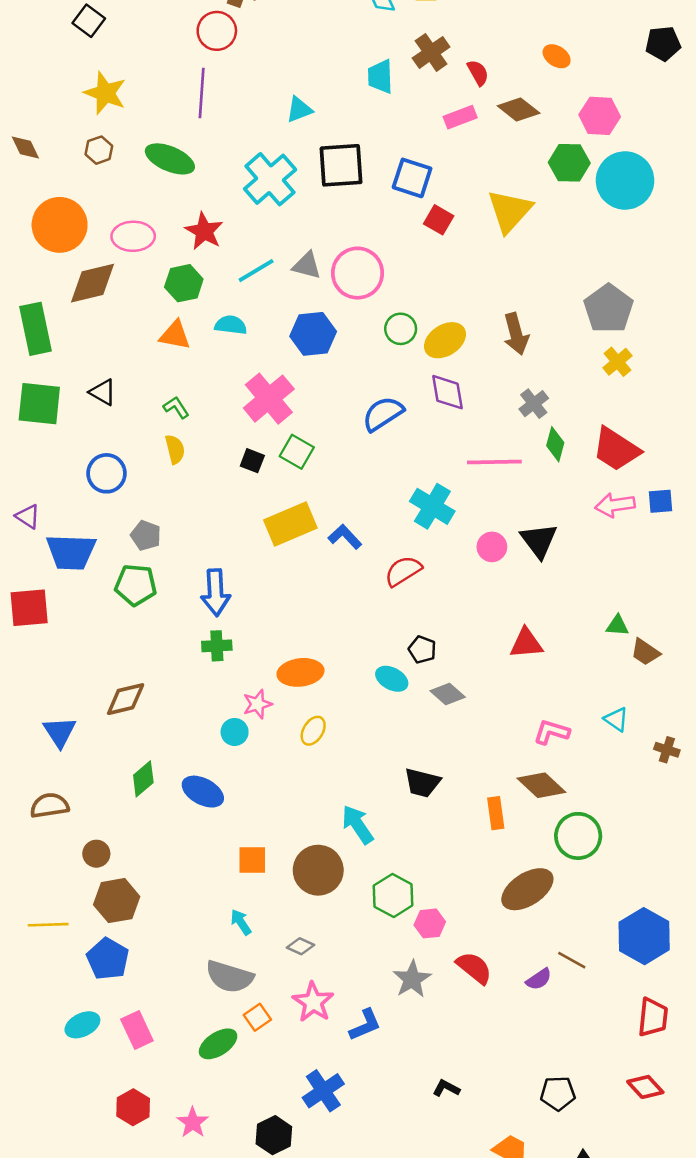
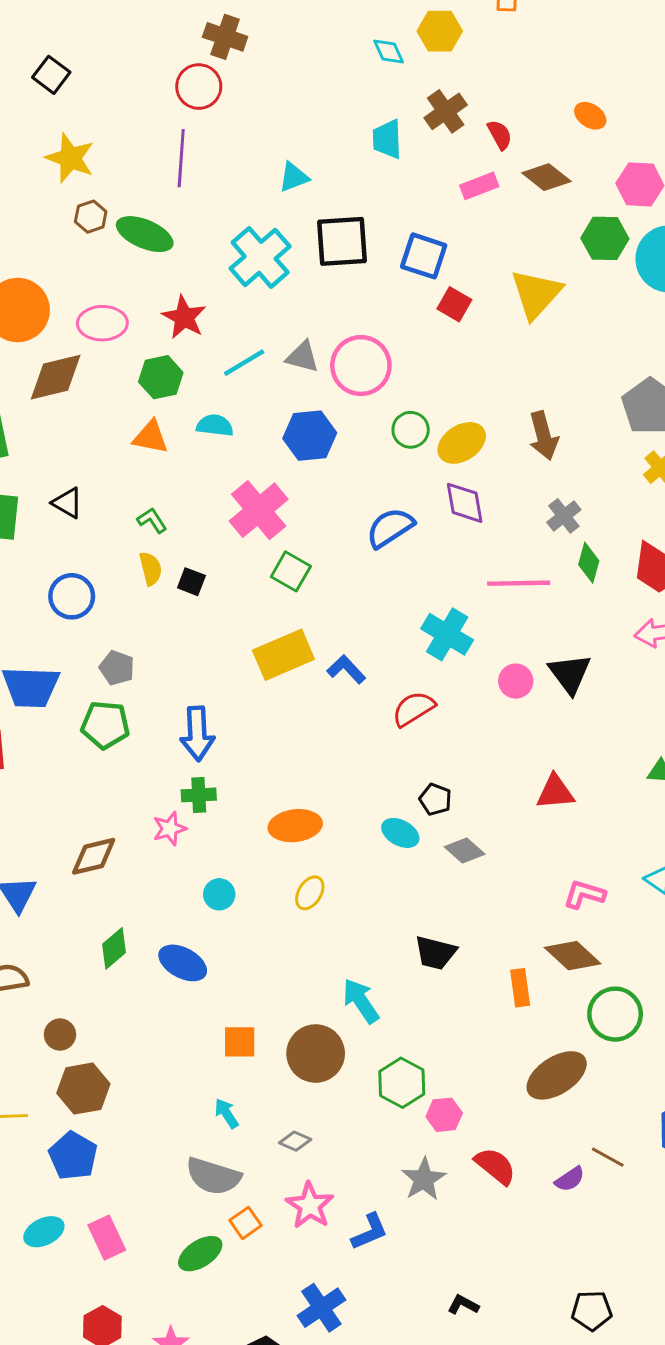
brown hexagon: (99, 150) -> (91, 217), moved
black square: (252, 461) -> (191, 582), moved
pink star: (257, 704) -> (170, 829), moved

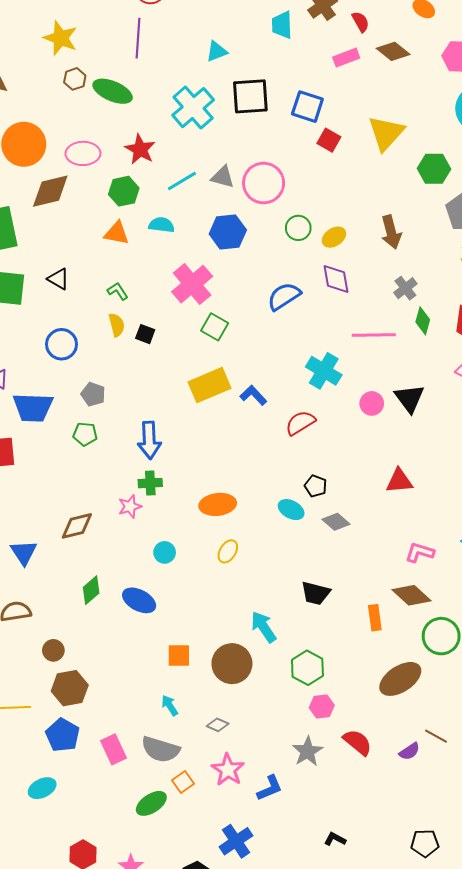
green hexagon: (605, 238) -> (434, 169), moved
yellow ellipse: (462, 443) -> (334, 237), size x0.7
green pentagon: (105, 725) -> (85, 434), size x0.7
green hexagon: (402, 1083) -> (307, 668), moved
pink rectangle: (107, 1238) -> (114, 749), moved

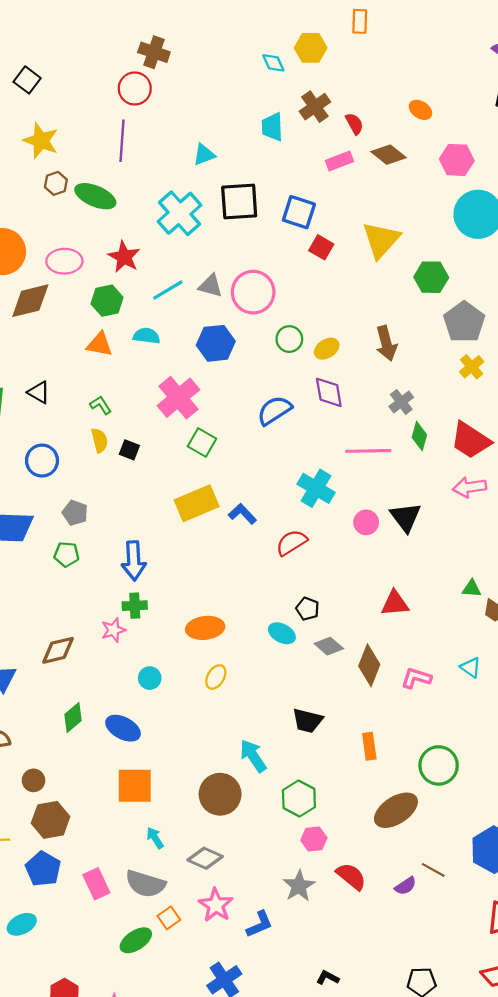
brown diamond: (412, 595) -> (369, 665), moved, turned 69
orange square: (179, 655) -> (135, 786), moved, size x1.5
gray diamond: (218, 725) -> (205, 858), size x1.5

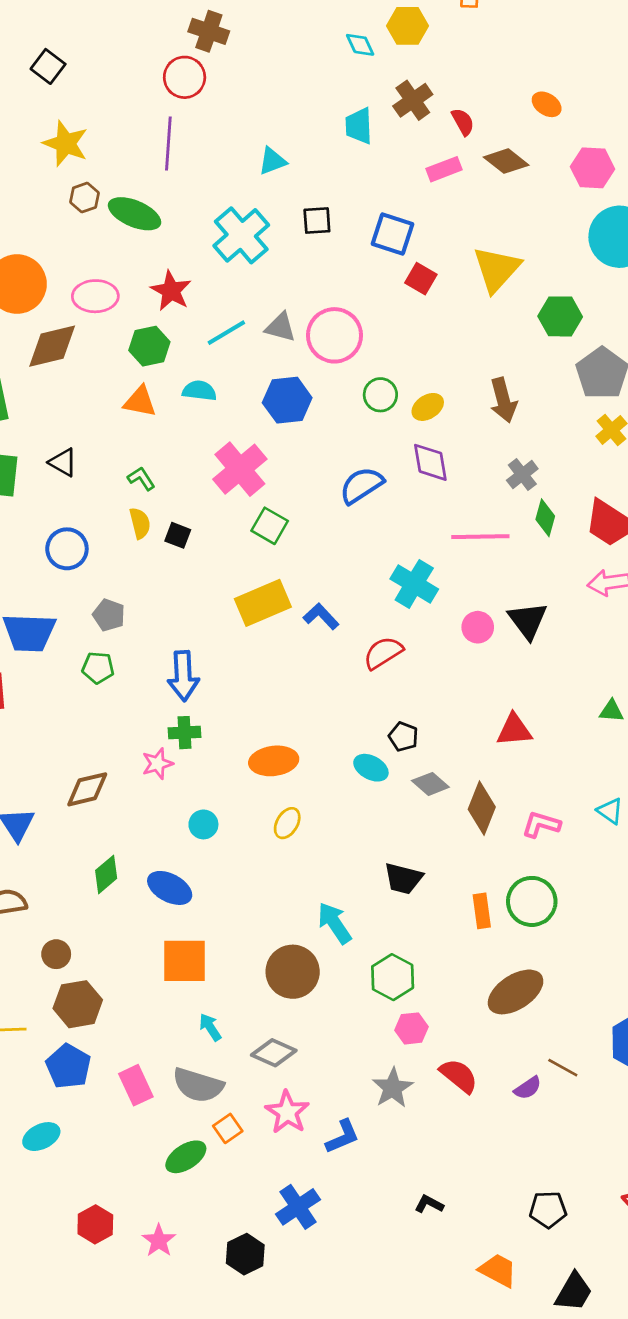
black square: (239, 201) -> (317, 221), size x0.6
green circle: (439, 765) -> (532, 901), moved

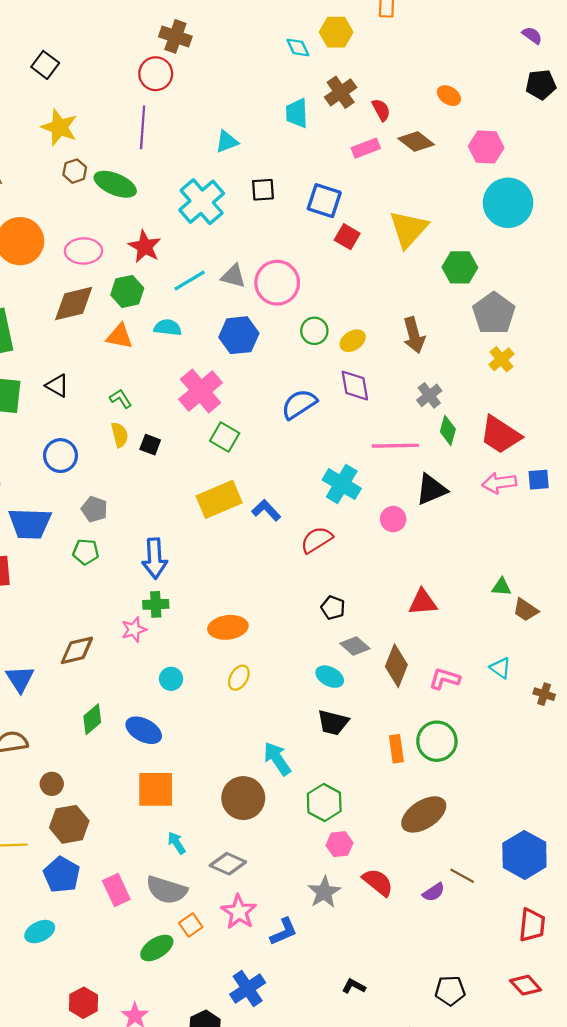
brown diamond: (52, 346) -> (74, 303), moved
black triangle: (528, 620) -> (431, 489), moved, turned 44
cyan ellipse: (371, 768) -> (330, 677), moved

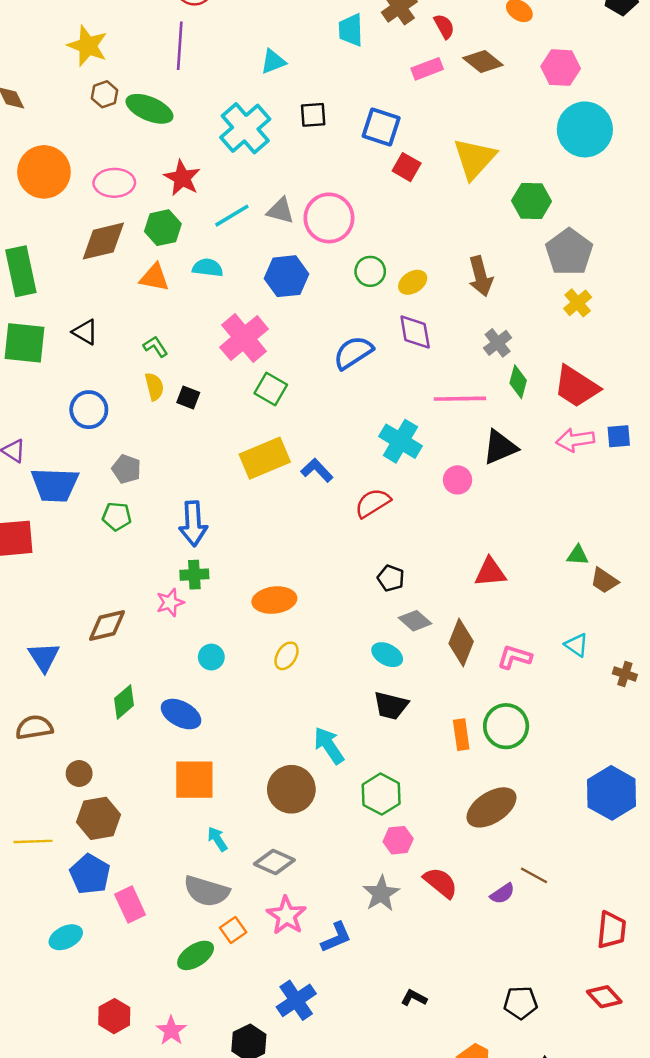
blue hexagon: (524, 855) -> (612, 793), moved
pink rectangle: (116, 890) -> (130, 904), moved

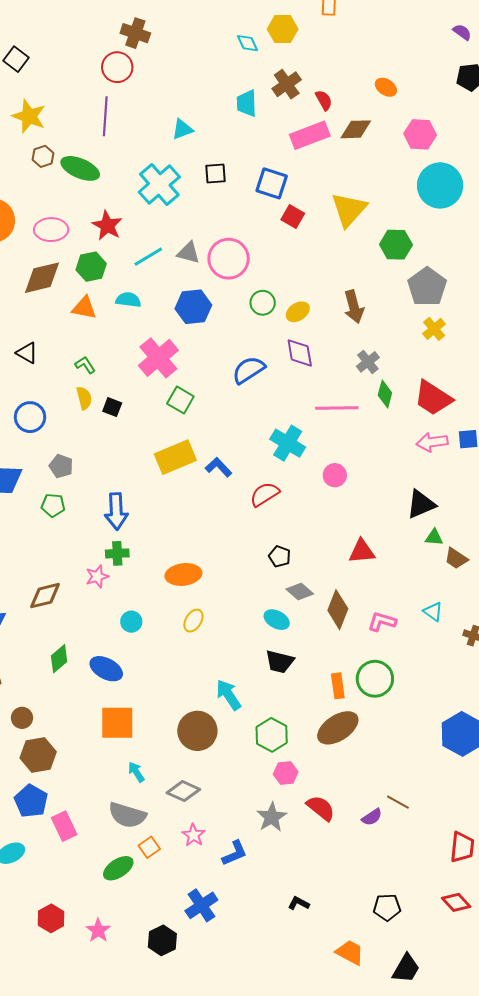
brown diamond: (483, 62) -> (356, 129), turned -40
pink rectangle: (427, 69) -> (310, 135), size x1.5
black triangle: (500, 447) -> (421, 504), moved
brown ellipse: (491, 807) -> (338, 728), moved
pink star: (287, 915) -> (193, 835), size x0.7

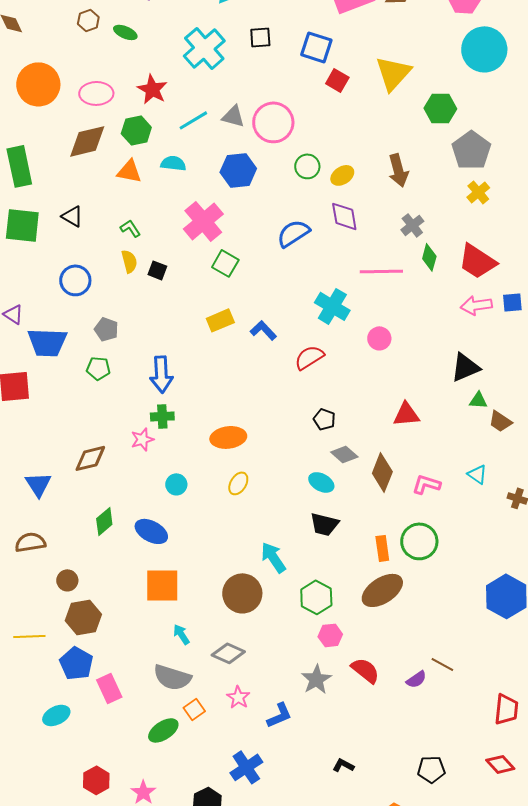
green ellipse: (80, 168) -> (125, 32), size x0.6
yellow rectangle: (175, 457) -> (220, 320), size x0.7

